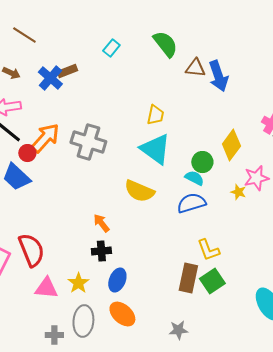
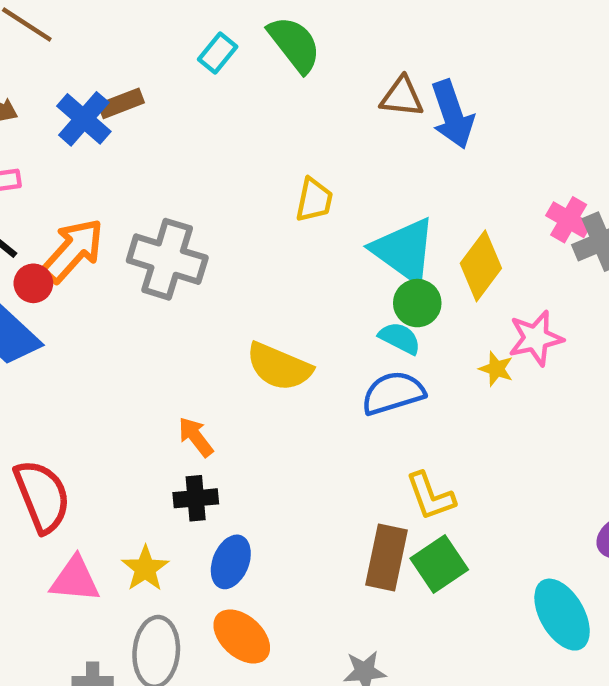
green semicircle: (165, 44) -> (294, 44), moved
cyan triangle: (155, 149) -> (404, 250), moved

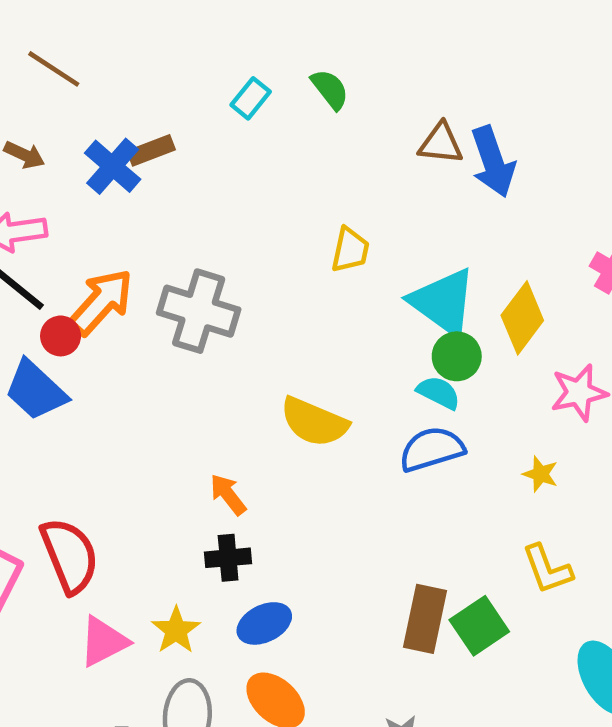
green semicircle: (294, 44) -> (330, 89), size x0.7
yellow star: (496, 369) -> (540, 474), moved
yellow L-shape: (430, 496) -> (547, 569), moved
blue ellipse: (231, 562) -> (264, 623), turned 42
pink triangle: (75, 579) -> (104, 642), turned -32

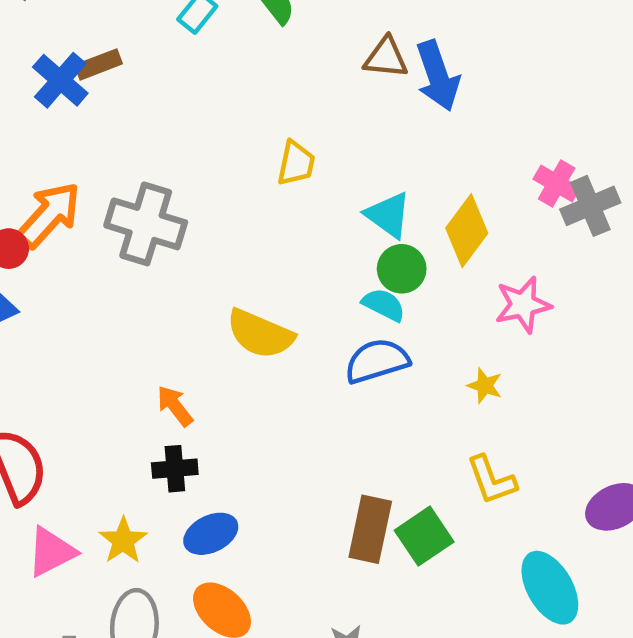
cyan triangle: (443, 302) -> (388, 215), size x0.7

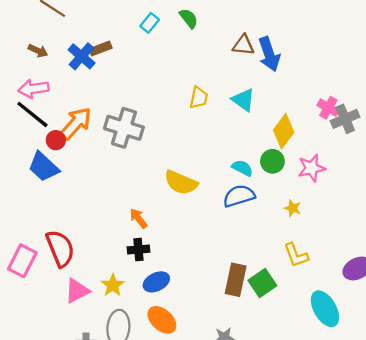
cyan triangle: (388, 215) -> (243, 100), moved
green circle: (402, 269) -> (272, 161), moved

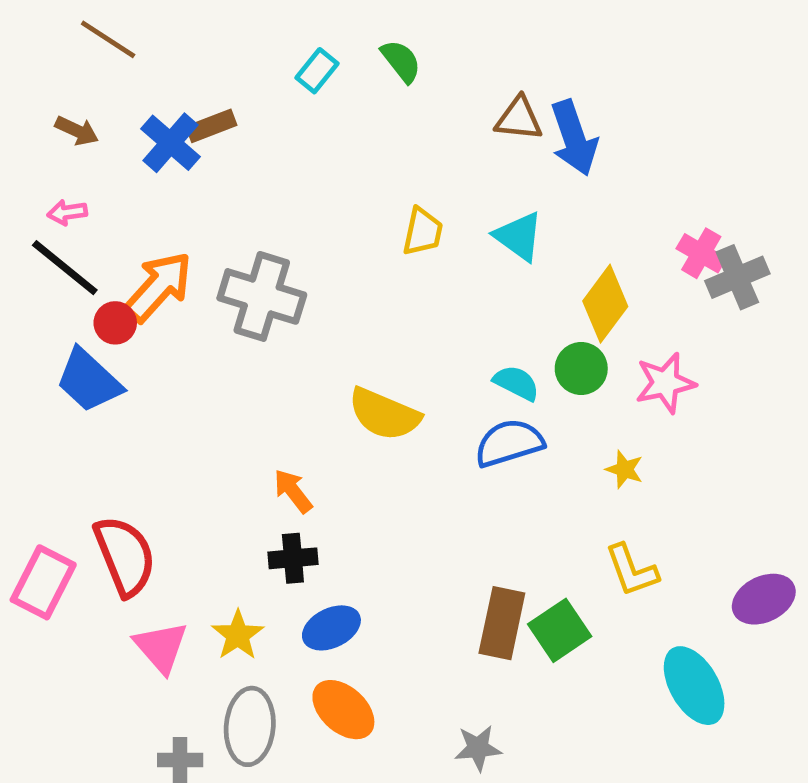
pink arrow: (33, 89) -> (67, 212), size x0.6
pink triangle: (77, 291) -> (161, 647), turned -44

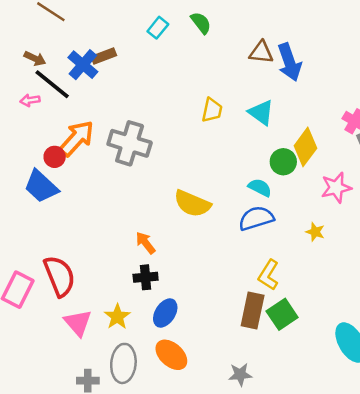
black line: (65, 268) -> (52, 84), moved
green circle: (581, 369) -> (283, 162), moved
yellow L-shape: (632, 570) -> (269, 275), moved, turned 52
blue ellipse: (331, 628) -> (165, 313), turned -32

